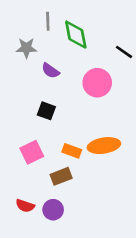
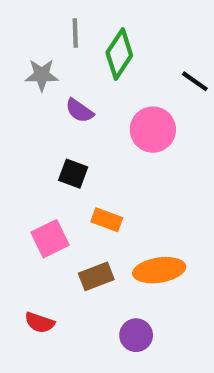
green diamond: (76, 35) -> (119, 54), turned 44
orange ellipse: (104, 146) -> (159, 270), moved
orange rectangle: (72, 151) -> (107, 220), moved
purple circle: (53, 210) -> (136, 335), moved

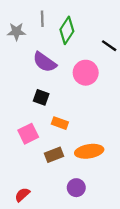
gray star: (42, 75) -> (16, 32), moved
purple semicircle: (79, 111) -> (45, 62), size x1.5
red semicircle: (40, 323) -> (22, 195), moved, turned 119

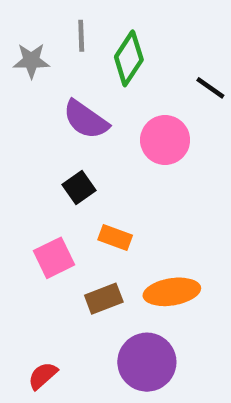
black square: (41, 97) -> (79, 188), turned 35
purple circle: (76, 188) -> (147, 362), size x1.6

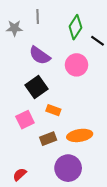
green diamond: (129, 58) -> (75, 27), moved
black square: (79, 188) -> (37, 87), size x1.5

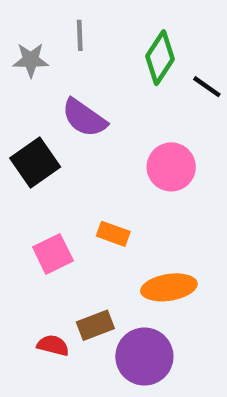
pink circle: (77, 65) -> (171, 167), moved
black square: (37, 87) -> (35, 163), moved
brown rectangle: (48, 139) -> (95, 325), moved
red semicircle: (20, 174) -> (53, 345), moved, turned 56

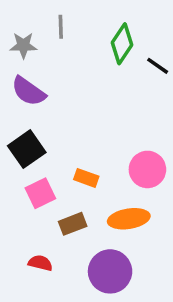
purple semicircle: (84, 118) -> (28, 91), moved
black square: (35, 163) -> (27, 149), moved
pink circle: (171, 167) -> (147, 169), moved
brown rectangle: (95, 325) -> (73, 224), moved

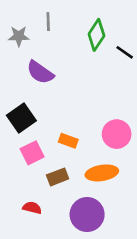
purple semicircle: (28, 91) -> (40, 72), moved

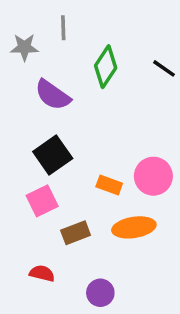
green diamond: (96, 35) -> (106, 67), moved
black square: (21, 118) -> (53, 155), moved
orange rectangle: (68, 141) -> (109, 185), moved
purple circle: (87, 214) -> (100, 293), moved, size x0.6

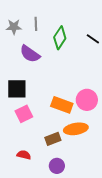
gray line: (63, 28) -> (36, 24), moved
black square: (53, 155) -> (17, 89), moved, turned 35
orange rectangle: (109, 185) -> (62, 105), size x1.5
brown rectangle: (76, 233) -> (53, 139), moved

